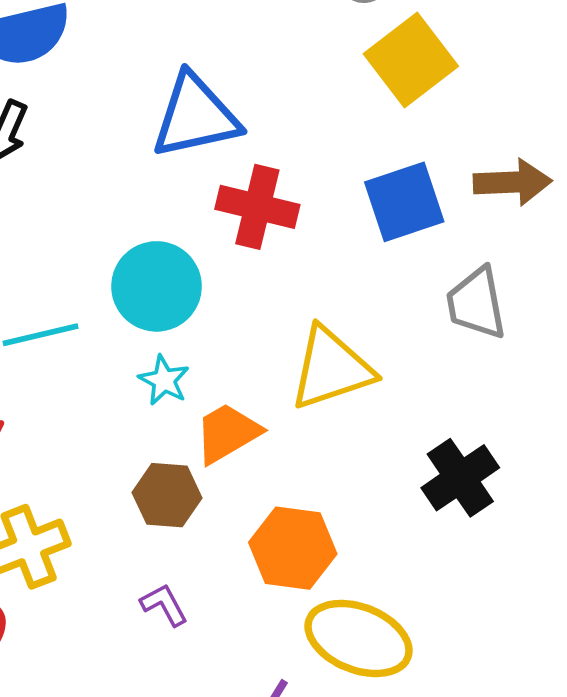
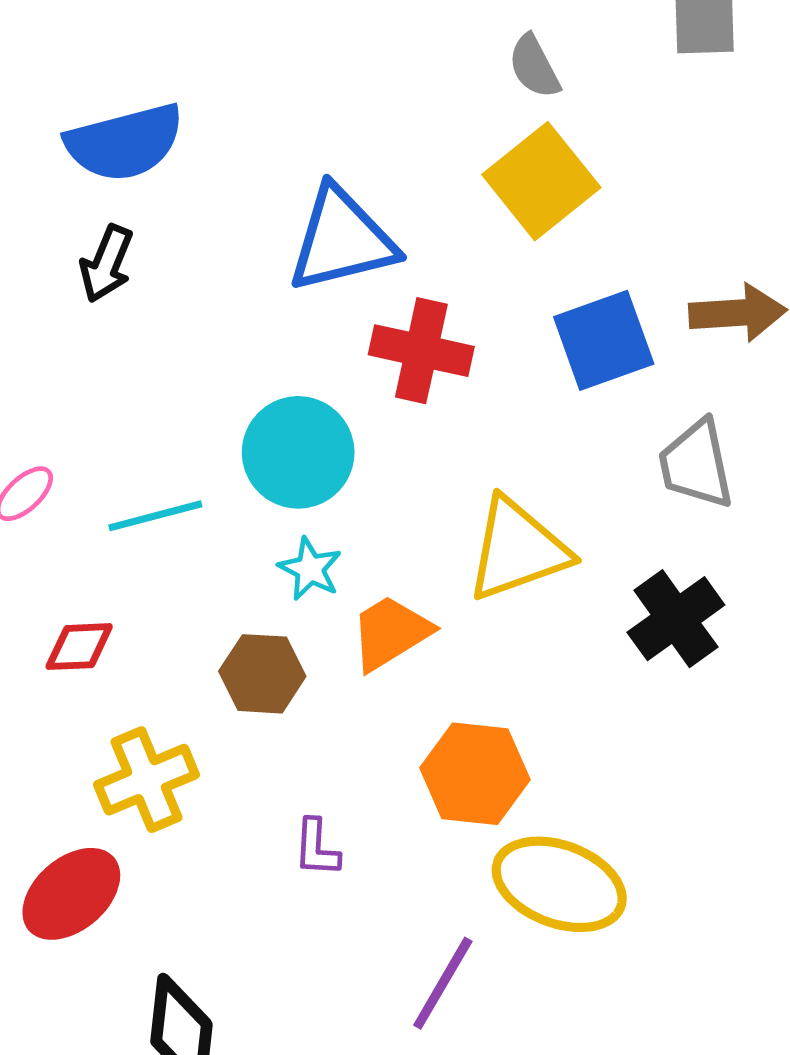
yellow square: (411, 60) -> (541, 181), moved
black cross: (460, 478) -> (676, 619), moved
brown hexagon: (167, 495) -> (262, 674), moved
purple L-shape: (164, 605) -> (317, 848), turned -147

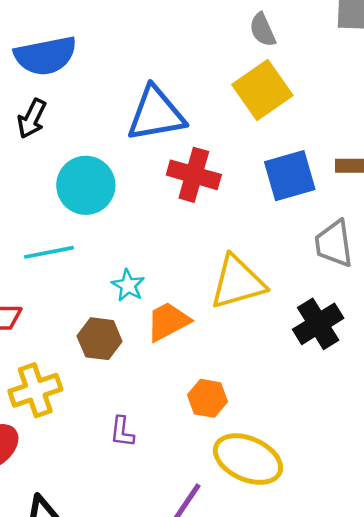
cyan circle: (298, 452) -> (86, 185), moved
orange hexagon: (475, 774) -> (208, 398), size x0.7

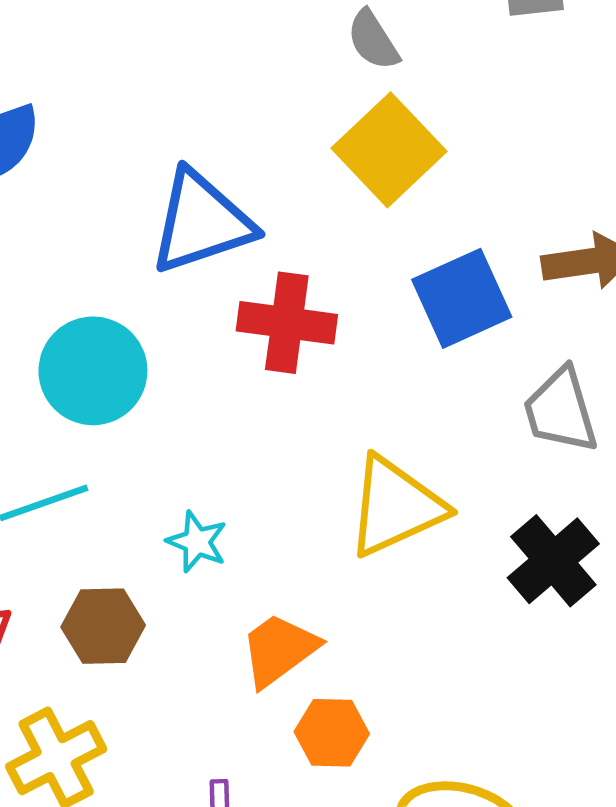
orange trapezoid: (168, 322) -> (279, 650), moved
brown hexagon: (100, 339) -> (103, 626), moved
orange hexagon: (208, 398) -> (332, 733), moved

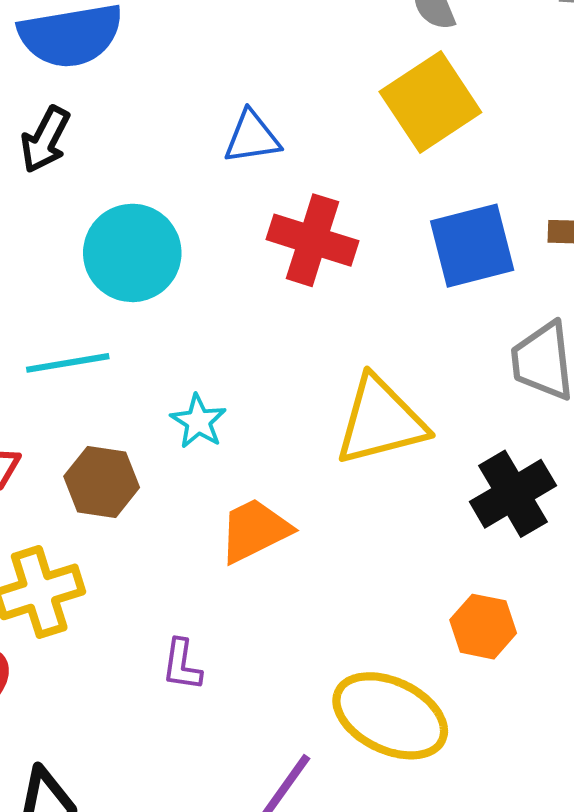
blue triangle: (201, 222) -> (252, 137), size x0.6
orange hexagon: (332, 733) -> (483, 627), moved

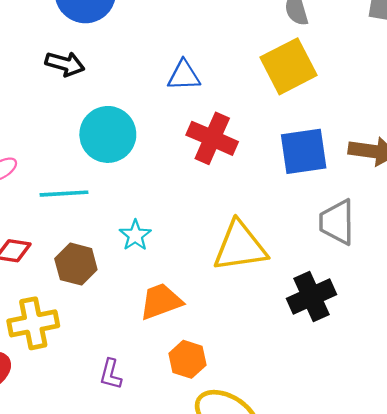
black arrow: (45, 140) -> (65, 64), turned -108
orange hexagon: (483, 627) -> (187, 359), moved

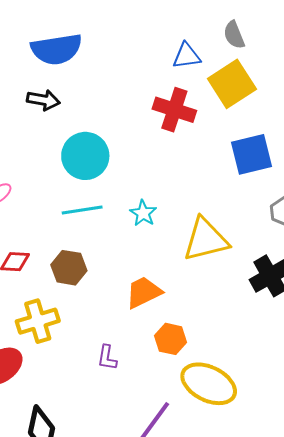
blue triangle: (184, 75) -> (187, 56), moved
red cross: (212, 138) -> (174, 110), moved
cyan line: (64, 194) -> (82, 210), moved
cyan star: (135, 235) -> (143, 213), moved

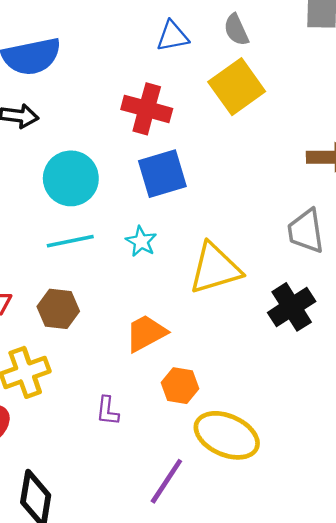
blue triangle: (187, 56) -> (173, 36), moved
red cross: (174, 110) -> (147, 109), moved
blue square: (252, 154) -> (162, 174), moved

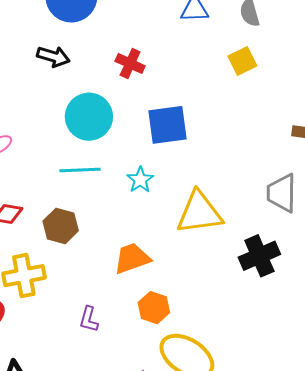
yellow square: (237, 87) -> (242, 61), size x0.6
red cross: (147, 109) -> (130, 64), moved, size x0.7

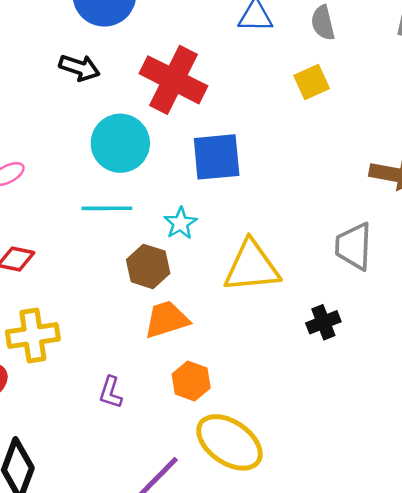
red cross: (130, 64) -> (173, 80), size x1.8
brown hexagon: (61, 226) -> (148, 266), moved
black cross: (259, 256) -> (323, 322), size x0.7

